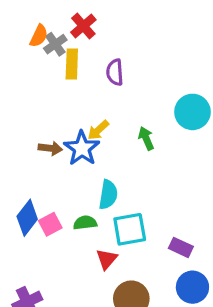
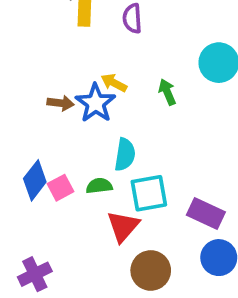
yellow arrow: (98, 130) -> (114, 83), turned 70
purple rectangle: (181, 247) -> (206, 213), size x1.4
red triangle: (107, 259) -> (123, 226), size x1.4

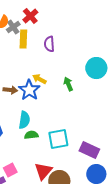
cyan semicircle: (125, 155) -> (24, 120), moved
pink square: (61, 188) -> (10, 170), moved
red triangle: (123, 226) -> (43, 171), moved

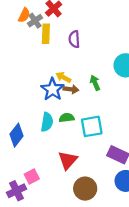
brown arrow: (10, 90) -> (71, 89), moved
green semicircle: (31, 135) -> (67, 118), moved
cyan square: (58, 139) -> (92, 126), moved
red triangle: (43, 171) -> (68, 160), moved

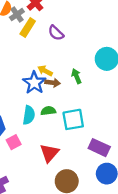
yellow rectangle: (46, 34) -> (28, 27), turned 30
purple semicircle: (74, 39) -> (56, 33), turned -42
pink square: (32, 177) -> (14, 142), moved

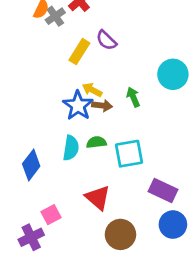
yellow rectangle: (28, 27) -> (79, 52), moved
pink square: (14, 142) -> (51, 215), moved
red triangle: (49, 153) -> (98, 198), turned -30

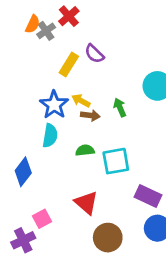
blue star: (78, 105) -> (54, 105), moved
cyan semicircle: (71, 148) -> (50, 136), moved

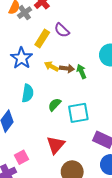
blue star: (54, 105) -> (21, 58), moved
brown arrow: (90, 115) -> (67, 68), moved
green semicircle: (85, 150) -> (55, 105), turned -40
red triangle: (86, 203) -> (56, 145), turned 30

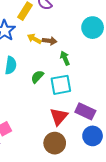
green arrow: (81, 72) -> (65, 58), moved
red triangle: (56, 145) -> (59, 117), moved

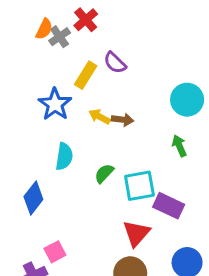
green arrow: (65, 58) -> (179, 146), moved
purple rectangle: (85, 111) -> (169, 206), moved

